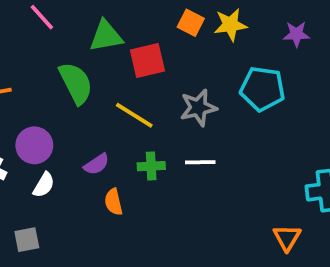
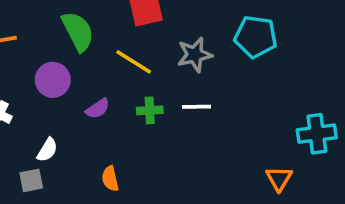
purple circle: (34, 145) -> (53, 80), moved
white semicircle: (44, 185) -> (47, 150), moved
orange semicircle: (114, 202) -> (110, 179), moved

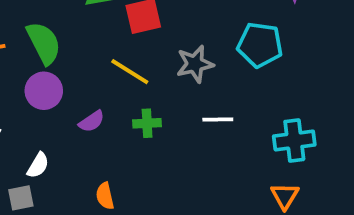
green semicircle: (78, 31) -> (44, 43), moved
white line: (196, 107) -> (218, 119), moved
cyan cross: (317, 134) -> (294, 140), moved

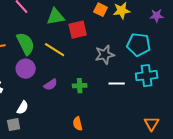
yellow line: (130, 72) -> (55, 50), moved
cyan cross: (294, 140) -> (147, 76), moved
orange semicircle: (105, 196) -> (78, 124), moved

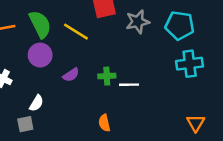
gray star: (105, 55) -> (138, 22), moved
white line: (117, 84) -> (129, 85), moved

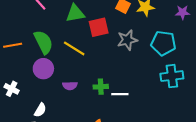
purple semicircle: (71, 75) -> (70, 86), turned 32

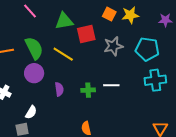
purple semicircle: (70, 86) -> (59, 89), turned -96
white line: (120, 94) -> (111, 85), moved

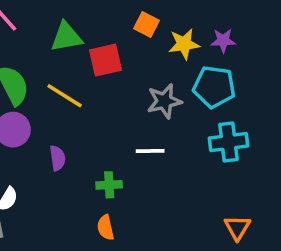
yellow star: (130, 15) -> (184, 44), moved
purple star: (165, 20) -> (223, 41), moved
gray star: (113, 46) -> (164, 101), moved
green cross: (88, 90) -> (109, 185), moved

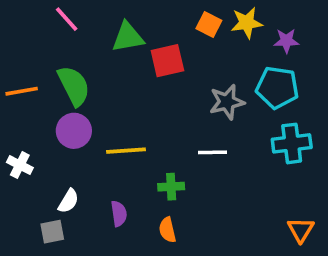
yellow star: (184, 44) -> (247, 23), moved
yellow line: (65, 96) -> (126, 151), moved, turned -36
purple semicircle: (57, 158) -> (119, 214), moved

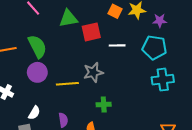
gray star: (227, 102) -> (93, 72), moved
white line: (212, 152) -> (117, 45), moved
green cross: (171, 187) -> (104, 104), moved

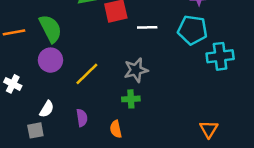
gray star: (93, 72) -> (136, 70), moved
cyan cross: (163, 80) -> (220, 56), moved
yellow line: (67, 84) -> (87, 74), turned -40

